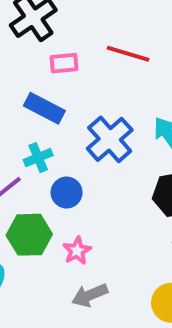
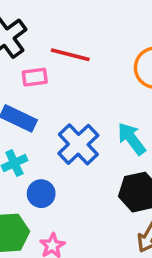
red line: (128, 54) -> (70, 55), moved

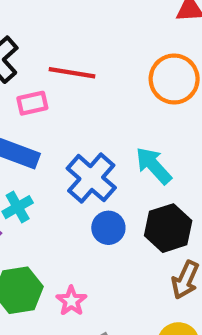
blue circle: (41, 194) -> (108, 228), moved

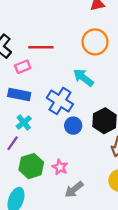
cyan arrow: (154, 166) -> (83, 78), moved

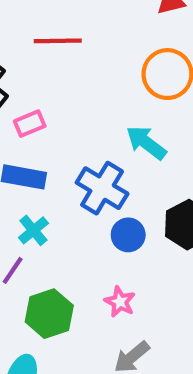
red line: (41, 47) -> (58, 41), moved
pink star: (60, 167) -> (120, 302), moved

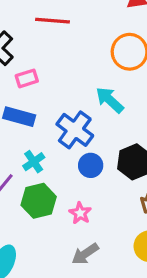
cyan cross: (33, 230) -> (34, 162), moved
green hexagon: (49, 314) -> (39, 201), moved

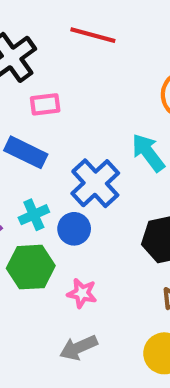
blue circle: (91, 165) -> (74, 229), moved
pink star: (80, 213) -> (82, 293), turned -30

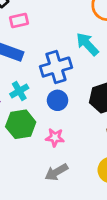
blue cross: (95, 183) -> (56, 67), turned 32
blue circle: (74, 229) -> (57, 100), moved

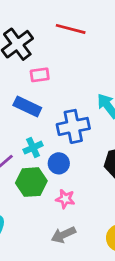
blue circle: (57, 100) -> (59, 163), moved

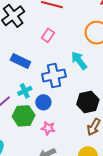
pink rectangle: (40, 75) -> (48, 35), moved, turned -48

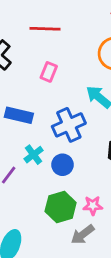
green hexagon: (24, 116) -> (61, 207), moved
pink star: (48, 128) -> (93, 206), moved

